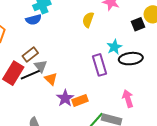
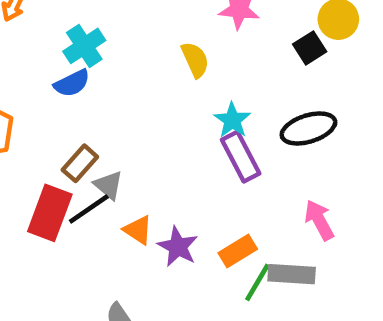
yellow semicircle: (88, 20) -> (195, 60), turned 147
cyan star: (114, 47) -> (232, 120), moved
orange triangle: (51, 79) -> (138, 230), moved
orange rectangle: (80, 100) -> (238, 251), moved

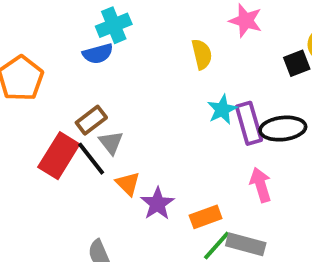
purple rectangle: (241, 157) -> (249, 123), moved
black line: (89, 209) -> (91, 159), turned 75
pink arrow: (319, 220) -> (261, 185), moved

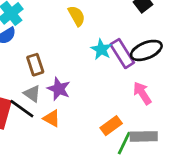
brown rectangle: (91, 120) -> (35, 65), moved, turned -55
purple star: (157, 204) -> (59, 89), moved

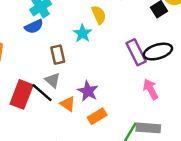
cyan star: (101, 49) -> (82, 33), moved
purple star: (59, 89) -> (88, 91), moved
orange rectangle: (111, 126) -> (97, 116), moved

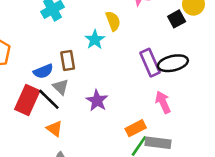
blue semicircle: (34, 26) -> (43, 71), moved
orange triangle: (68, 104) -> (54, 129), moved
orange rectangle: (97, 116) -> (136, 128), moved

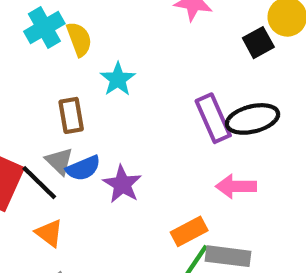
yellow semicircle: (113, 21) -> (79, 39), moved
blue semicircle: (43, 71) -> (83, 168), moved
pink arrow: (163, 102) -> (236, 186), turned -65

